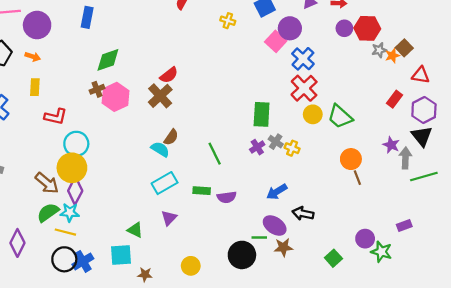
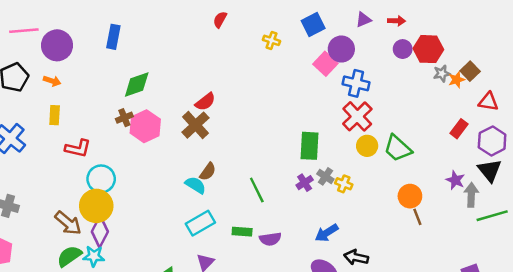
blue cross: (303, 59) -> (356, 83), turned -30

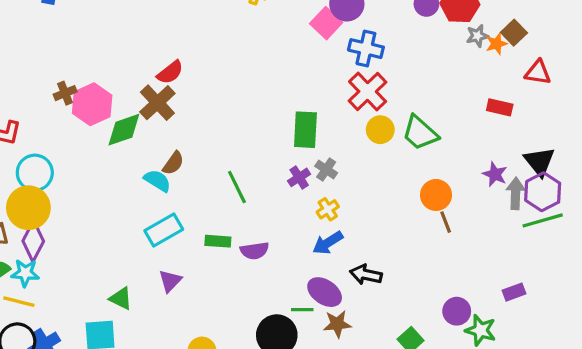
green diamond: (137, 85) -> (124, 130), moved
red rectangle: (459, 129) -> (500, 107), turned 66
purple hexagon: (492, 141) -> (543, 192), moved
yellow cross: (344, 184) -> (328, 209), moved, turned 35

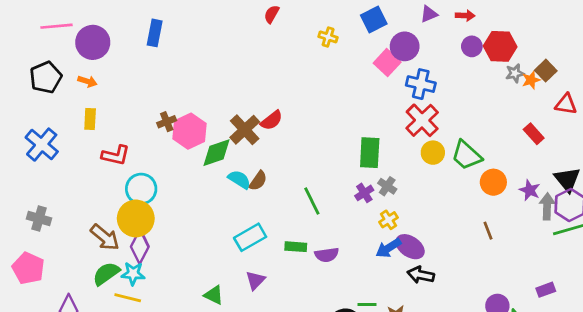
red semicircle: (170, 72) -> (272, 120), moved
red rectangle: (500, 107) -> (534, 134), turned 35
cyan semicircle: (157, 181) -> (239, 179), moved
orange circle: (436, 195) -> (493, 182), moved
purple ellipse: (325, 292) -> (410, 247), moved

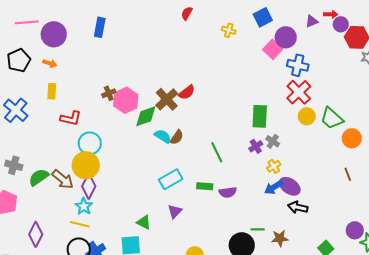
purple triangle: (429, 14) -> (312, 21), moved
purple circle: (472, 46) -> (341, 24), moved
green semicircle: (106, 274) -> (39, 177), moved
cyan star: (133, 274) -> (84, 206), turned 30

